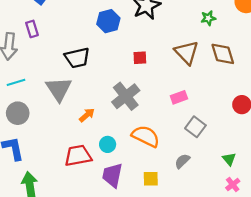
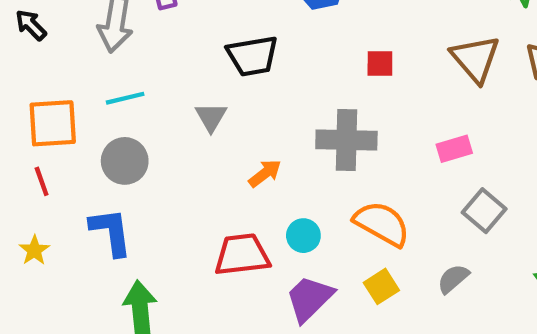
gray triangle: (59, 89) -> (211, 117), size x0.6
gray cross: (126, 96) -> (346, 140), turned 36
purple trapezoid: (112, 175) -> (309, 299), turned 30
yellow square: (151, 179) -> (381, 286), moved, turned -35

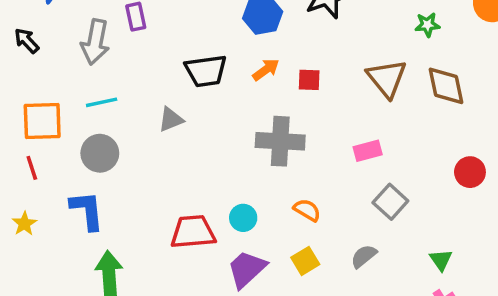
gray triangle: (211, 117) -> (171, 119), turned 36
orange arrow: (265, 173) -> (266, 70), moved
orange semicircle: (382, 224) -> (307, 210), size x0.6

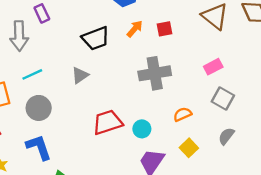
gray square: (390, 202) -> (223, 98), moved
orange semicircle: (307, 210) -> (182, 114), turned -42
red trapezoid: (193, 232) -> (108, 122), moved

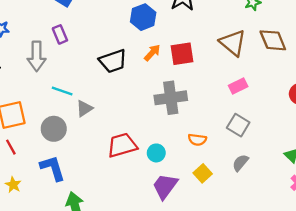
red square: (164, 29) -> (182, 54), size x1.5
pink rectangle: (213, 67) -> (238, 86), moved
cyan line: (32, 74) -> (62, 91), moved, turned 42
gray triangle: (80, 75) -> (84, 108), moved
orange semicircle: (182, 114) -> (197, 140), turned -150

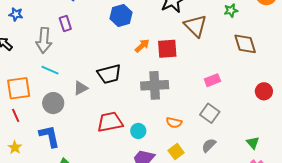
blue hexagon: (143, 17) -> (121, 15), moved
brown triangle: (233, 43) -> (195, 26), moved
black trapezoid: (113, 61) -> (109, 74), moved
cyan line: (62, 91) -> (50, 70), moved

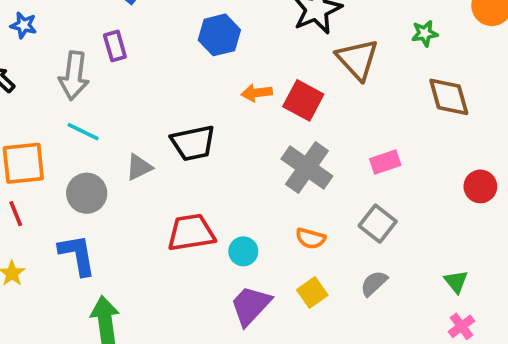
orange arrow: (142, 46) -> (257, 93), turned -147
red square: (167, 49) -> (303, 100), turned 30
gray cross: (155, 85) -> (307, 168), moved, turned 36

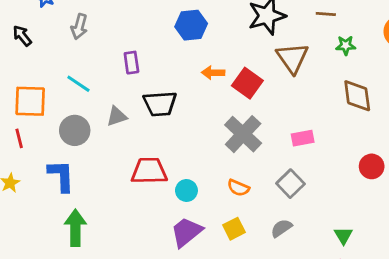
purple rectangle: (115, 46) -> (131, 63), moved
gray arrow: (74, 76) -> (79, 27), moved, size x0.7

